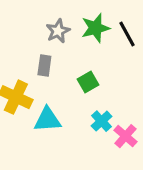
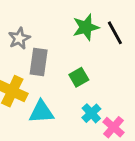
gray star: (58, 31) -> (19, 38), moved
gray rectangle: (44, 66) -> (39, 62), size x1.4

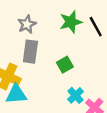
gray star: (19, 38) -> (27, 24), moved
cyan triangle: (41, 112) -> (16, 94), moved

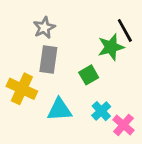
green star: (71, 22) -> (111, 47), moved
cyan triangle: (16, 94) -> (59, 110), moved

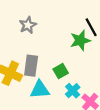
gray rectangle: (48, 60) -> (31, 66), moved
green square: (89, 75) -> (61, 71), moved

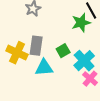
cyan cross: (73, 91) -> (84, 61), moved, size x1.5

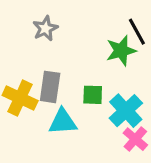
green square: (63, 51) -> (93, 95), turned 32

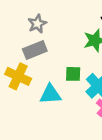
gray rectangle: (50, 87) -> (35, 50), moved, turned 60

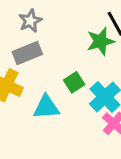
green square: (73, 74) -> (74, 82), turned -35

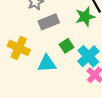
gray rectangle: (27, 53) -> (49, 22), moved

